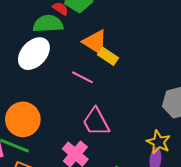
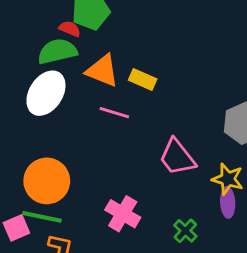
orange triangle: (95, 42) -> (102, 71), moved
pink trapezoid: (96, 122) -> (177, 157), moved

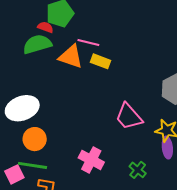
white ellipse: (46, 93) -> (22, 108), moved, turned 40
pink line: (114, 113) -> (88, 43), moved
orange circle: (47, 181) -> (35, 139), size x0.7

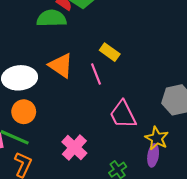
pink line: (88, 43) -> (96, 74), moved, turned 40
orange triangle: (71, 57) -> (61, 65), moved

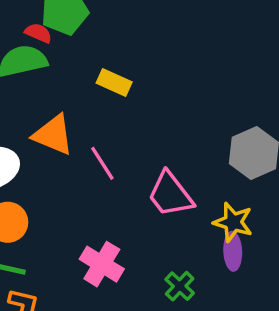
yellow rectangle: (110, 52) -> (114, 82), moved
pink line: (96, 74) -> (102, 163), moved

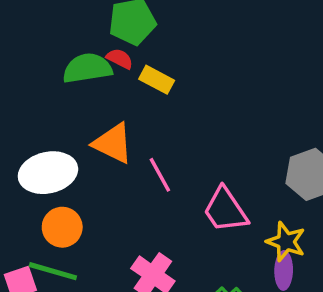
red semicircle: (38, 33) -> (120, 59), moved
yellow rectangle: (114, 82) -> (157, 80), moved

